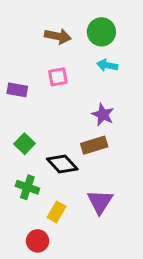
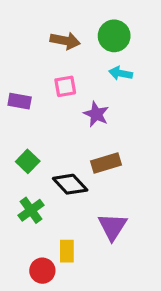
purple star: (103, 115) -> (96, 114), moved
green cross: (27, 187) -> (31, 210), turned 35
yellow rectangle: (56, 212) -> (67, 251), moved, turned -30

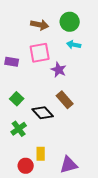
pink square: (65, 86) -> (40, 53), size x1.5
brown rectangle: (106, 163) -> (65, 100), turned 66
purple triangle: (112, 227) -> (69, 165), moved, turned 42

